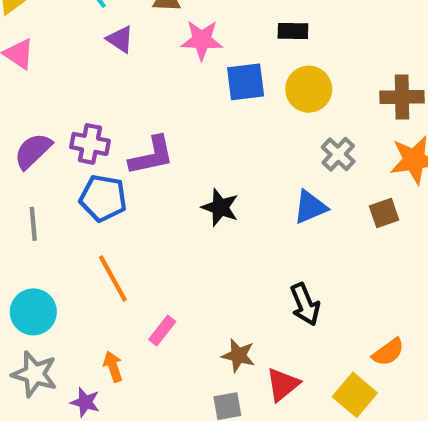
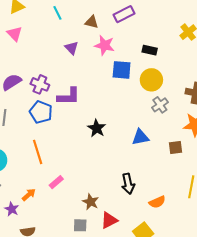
purple triangle: (120, 39) -> (72, 48), moved
gray cross: (338, 154) -> (160, 105), moved
orange semicircle: (388, 352) -> (157, 202), moved
orange arrow: (113, 367) -> (29, 195), turned 56

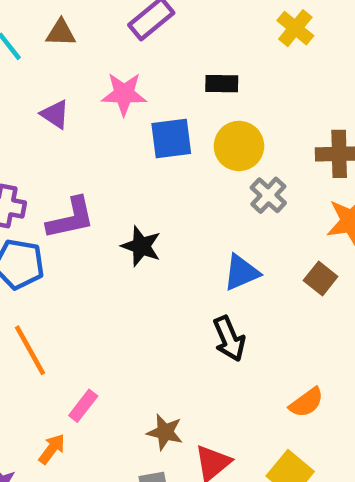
brown triangle: (92, 22) -> (61, 33), moved
black star: (97, 128) -> (141, 246), moved
brown square: (175, 147) -> (321, 278), turned -32
black arrow: (128, 184) -> (229, 339), moved
orange arrow: (29, 195) -> (52, 449), moved

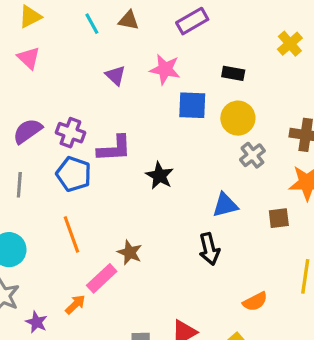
brown square: (321, 278) -> (279, 218), turned 35
pink rectangle: (83, 406) -> (102, 278), size x1.4
brown star: (165, 432) -> (130, 252), moved

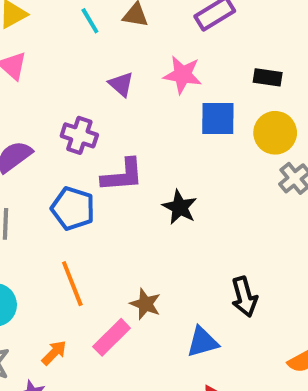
purple cross: (70, 133) -> (79, 135), moved
blue triangle: (225, 205) -> (202, 342), moved
orange arrow: (75, 304) -> (54, 353), moved

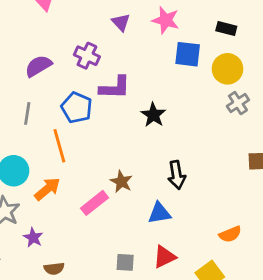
orange line: (72, 284) -> (59, 146), moved
black arrow: (244, 297) -> (177, 175), moved
orange arrow: (54, 353) -> (47, 189), moved, size x1.4

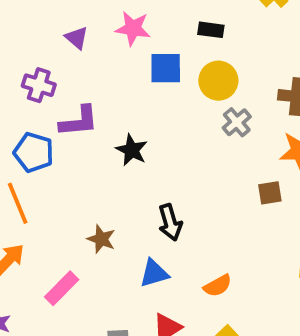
pink rectangle: (95, 203) -> (62, 288), moved
orange semicircle: (230, 234) -> (218, 286), moved

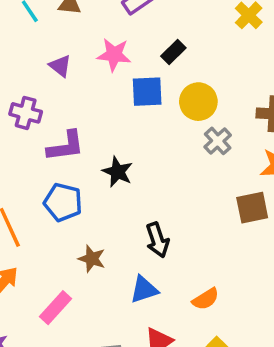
black rectangle: (211, 30) -> (173, 52), moved, turned -50
blue pentagon: (34, 152) -> (63, 202), moved
brown square: (270, 193) -> (252, 208), size x1.4

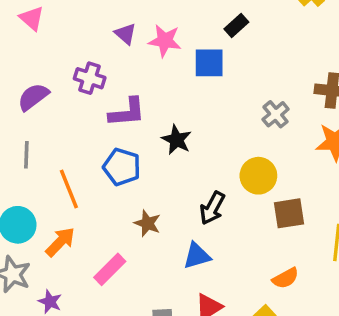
pink star: (114, 55) -> (165, 41), moved
yellow circle: (198, 102) -> (258, 176), moved
brown square: (252, 208) -> (289, 213), moved
black arrow: (157, 240) -> (212, 208), turned 44
orange semicircle: (206, 299) -> (286, 278), moved

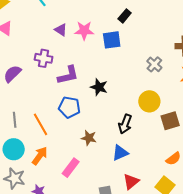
gray line: (26, 155) -> (15, 120), moved

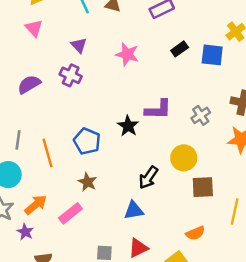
purple triangle: (61, 30) -> (79, 45), moved
blue square: (112, 40) -> (212, 55), moved
purple L-shape: (68, 75) -> (158, 109), moved
brown star: (89, 138) -> (87, 182), moved
orange arrow: (40, 156) -> (36, 205), moved

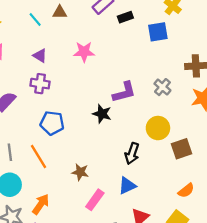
black rectangle: (180, 49) -> (125, 17), moved, turned 32
blue pentagon: (87, 141) -> (52, 123), moved
pink rectangle: (70, 213) -> (95, 200), moved

